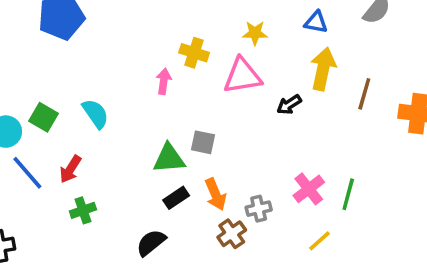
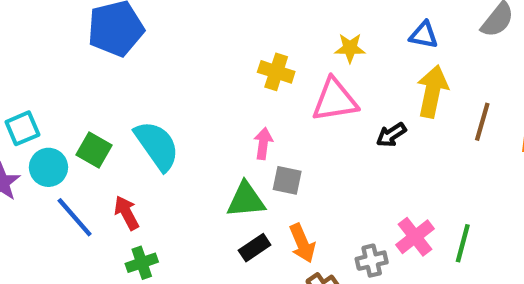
pink arrow: (164, 81) -> (263, 143), moved
cyan semicircle: (95, 114) -> (157, 146), size x1.4
red arrow: (70, 169) -> (127, 213), turned 120
gray cross: (259, 209) -> (372, 261), moved

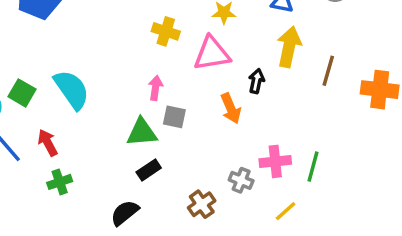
black arrow: (391, 135) -> (256, 81), turned 135
pink cross: (415, 237) -> (275, 161), turned 32
orange arrow: (302, 243) -> (231, 108), moved
gray cross: (372, 261) -> (241, 180), turned 35

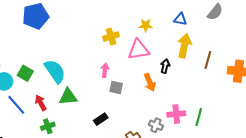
yellow cross: (166, 31) -> (111, 37), turned -35
green triangle: (142, 132) -> (68, 97), moved

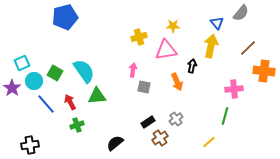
blue triangle: (180, 19) -> (217, 23), moved, turned 40
brown line: (208, 60) -> (248, 48), moved, turned 30
pink cross: (176, 114) -> (234, 89), moved
black rectangle: (101, 119) -> (148, 122), moved
gray cross: (156, 125) -> (176, 119), moved, turned 32

